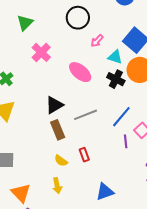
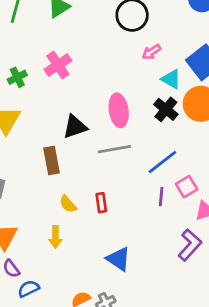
pink cross: (41, 52) -> (58, 65), moved
pink ellipse: (80, 72) -> (119, 110), moved, turned 30
brown rectangle: (58, 130) -> (52, 161), moved
blue triangle: (105, 192) -> (119, 259), turned 42

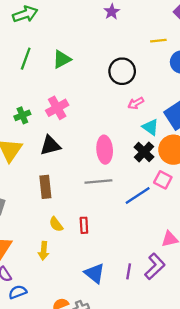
black triangle: (75, 127) -> (50, 145), moved
pink square: (187, 187) -> (163, 180), moved, turned -36
purple line: (161, 197) -> (129, 271), moved

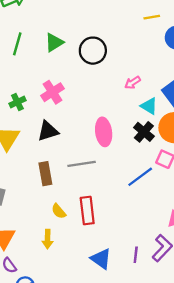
black circle: (122, 71) -> (93, 51), moved
gray line: (98, 182) -> (82, 164), moved
red rectangle: (84, 225) -> (87, 211), size x1.6

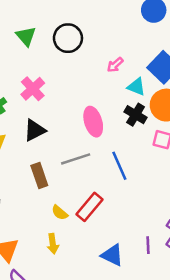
green triangle: (54, 42) -> (26, 36), turned -30
blue line: (140, 177) -> (119, 166), moved, turned -68
red rectangle: (87, 211) -> (89, 207), turned 56

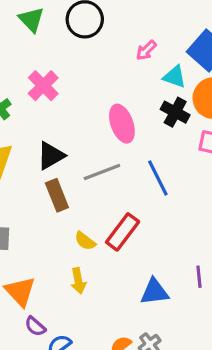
black triangle: (35, 130) -> (51, 156), moved
blue triangle: (112, 255) -> (154, 292), turned -30

